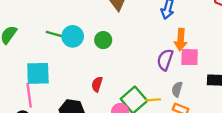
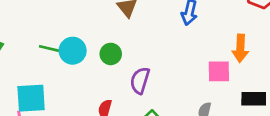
orange arrow: (181, 40) -> (240, 48), moved
purple semicircle: (165, 60) -> (140, 80), moved

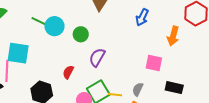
orange arrow: (240, 48) -> (173, 36), moved

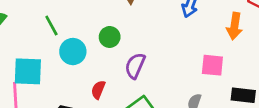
green line: (39, 21) -> (51, 26), turned 42
cyan circle: (54, 26) -> (73, 52), moved

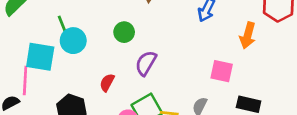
green line: (51, 26) -> (63, 26), moved
cyan circle: (73, 52) -> (73, 41), moved

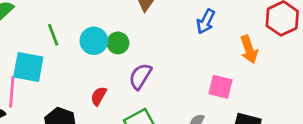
orange arrow: (248, 35) -> (249, 49), turned -35
cyan circle: (73, 41) -> (94, 41), moved

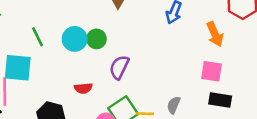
pink square: (220, 87) -> (212, 71), moved
red semicircle: (99, 96) -> (83, 88), turned -120

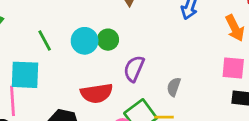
red semicircle: (83, 88) -> (97, 93), size x1.6
gray semicircle: (174, 105) -> (174, 87), moved

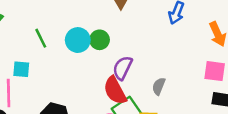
cyan square: (25, 75) -> (21, 69), size x0.6
red semicircle: (97, 93) -> (115, 91), moved, turned 68

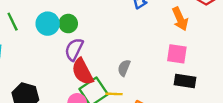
purple semicircle: (123, 68) -> (74, 49), moved

